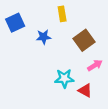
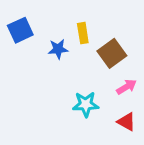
yellow rectangle: (62, 14) -> (83, 33), moved
red triangle: (85, 90) -> (126, 122), moved

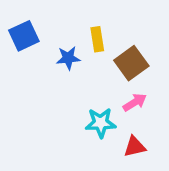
pink arrow: (126, 87) -> (135, 102), moved
red triangle: (126, 122) -> (135, 147), moved, turned -42

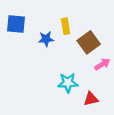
blue square: (24, 36) -> (16, 24), turned 30
pink arrow: (135, 102) -> (102, 64), moved

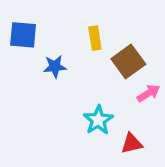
blue star: (46, 39) -> (55, 67), moved
cyan star: (68, 83) -> (98, 120), turned -30

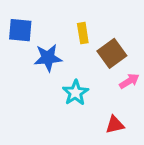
blue star: (55, 67) -> (48, 58), size x1.4
cyan star: (98, 120) -> (76, 93), moved

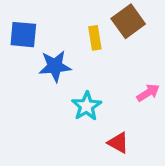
brown square: (112, 53) -> (128, 21), moved
red triangle: (115, 125) -> (118, 143), moved, turned 42

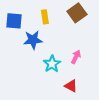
yellow rectangle: (95, 38) -> (45, 17), moved
pink arrow: (148, 93) -> (76, 57), moved, turned -32

